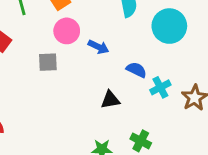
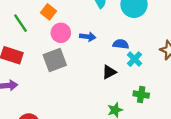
gray square: (48, 62) -> (55, 60), size x1.5
cyan cross: (160, 87) -> (135, 59), moved

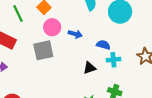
cyan cross: (135, 59) -> (113, 60), turned 32

